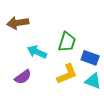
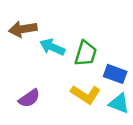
cyan arrow: (37, 52) -> (52, 47), moved
yellow L-shape: (67, 74) -> (86, 94), turned 55

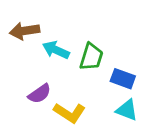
yellow L-shape: (86, 94) -> (70, 113), moved
purple semicircle: (29, 98) -> (40, 94), moved

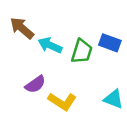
brown arrow: (25, 31) -> (22, 28), turned 50
blue rectangle: (123, 79) -> (110, 43), moved

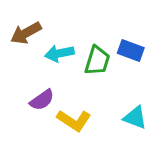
brown arrow: (22, 28) -> (26, 33), turned -70
cyan arrow: (50, 45) -> (59, 53), turned -35

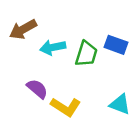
purple semicircle: (42, 100) -> (37, 89), turned -105

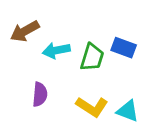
purple semicircle: (37, 89) -> (40, 94), turned 55
yellow L-shape: (66, 107) -> (92, 107), moved

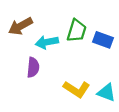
green trapezoid: (92, 57) -> (77, 31), moved
purple semicircle: (40, 94) -> (33, 67), moved

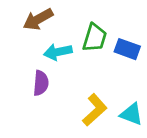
brown arrow: (20, 26) -> (38, 19), moved
yellow L-shape: (77, 89) -> (95, 110), turned -75

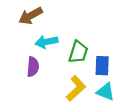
green trapezoid: (95, 38) -> (78, 52), moved
blue rectangle: (127, 49) -> (102, 66), moved, turned 72

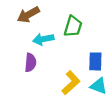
green trapezoid: (78, 52) -> (73, 26), moved

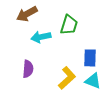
purple semicircle: (30, 63) -> (28, 69), moved

